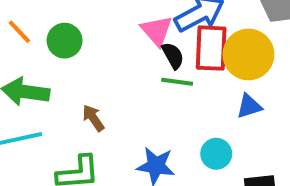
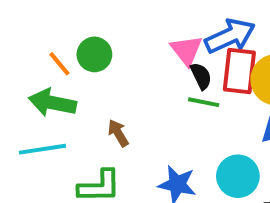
orange line: (19, 32) -> (59, 64), moved
cyan circle: (216, 154) -> (238, 176), size x1.4

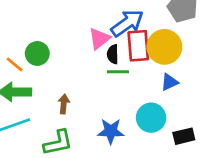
pink triangle: (186, 50) -> (99, 39), turned 40
black semicircle: (201, 76) -> (113, 54), turned -144
brown arrow: (118, 133) -> (64, 104), turned 48

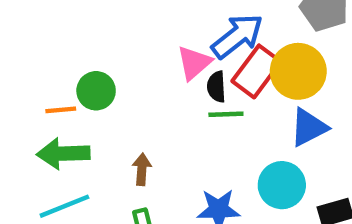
red rectangle: (138, 46) -> (257, 71), turned 44
orange line: (15, 65) -> (61, 110), turned -42
blue triangle: (169, 82) -> (309, 127), size x1.4

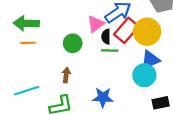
green circle: (96, 91) -> (73, 43), moved
green arrow: (63, 154) -> (26, 23), moved
cyan circle: (282, 185) -> (144, 75), moved

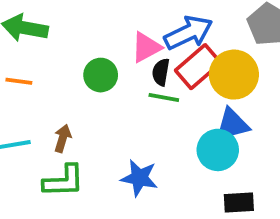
orange line: (28, 43) -> (19, 81), moved
brown arrow: (66, 75) -> (63, 138), moved

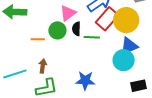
pink triangle: (146, 47) -> (68, 13), moved
black semicircle: (161, 72) -> (76, 29), moved
orange line: (19, 81) -> (38, 39), moved

